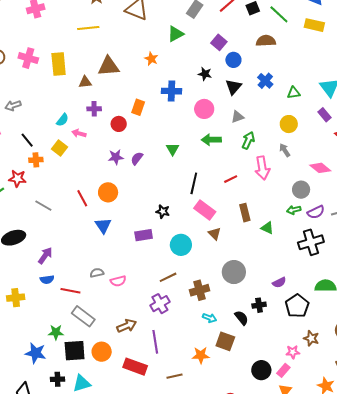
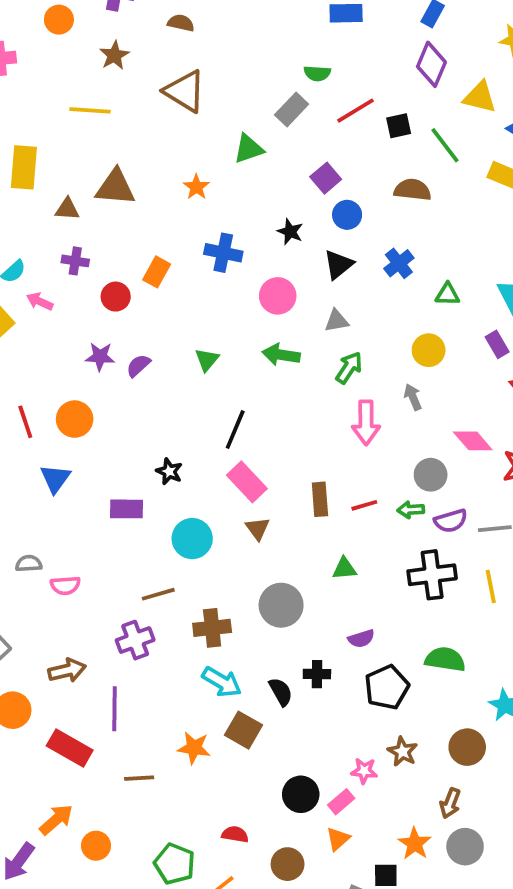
red line: (231, 179) -> (364, 505), moved
green triangle: (267, 228) -> (344, 569), moved, turned -40
cyan arrow: (209, 318) -> (222, 682), size x1.5

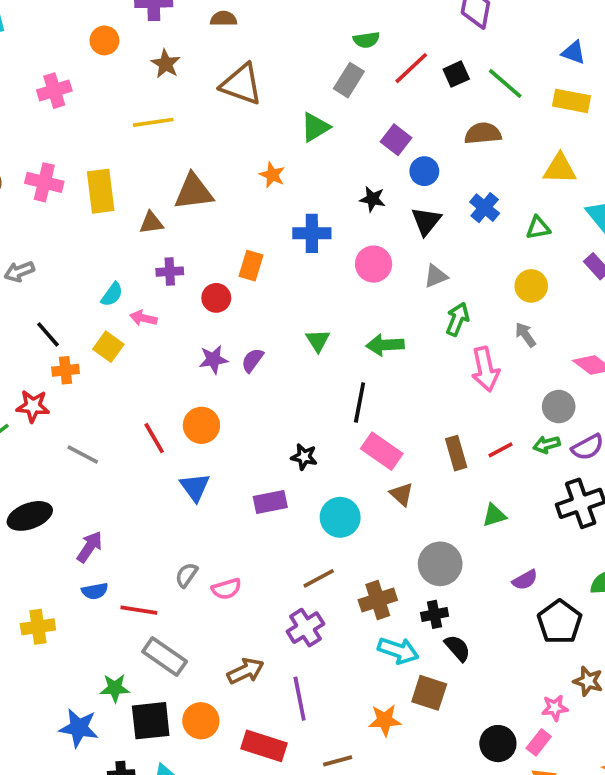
yellow triangle: (480, 97) -> (560, 169), moved
green arrow: (281, 355) -> (385, 345), moved
gray semicircle: (29, 564) -> (186, 575), turned -40
black cross: (317, 674) -> (435, 614), moved

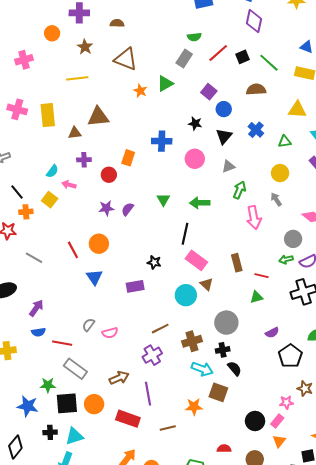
orange star: (272, 175) -> (140, 91), moved
red line: (501, 450) -> (262, 276), moved, turned 40
cyan circle: (340, 517) -> (186, 295), moved

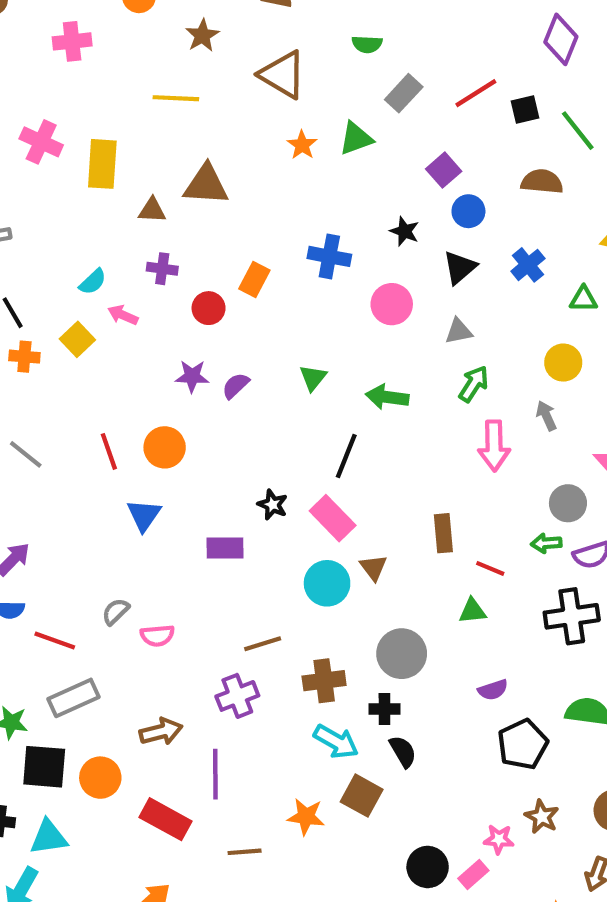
green semicircle: (194, 37) -> (367, 44), moved
pink rectangle: (196, 260) -> (333, 518), moved
gray rectangle: (75, 369) -> (74, 698), turned -70

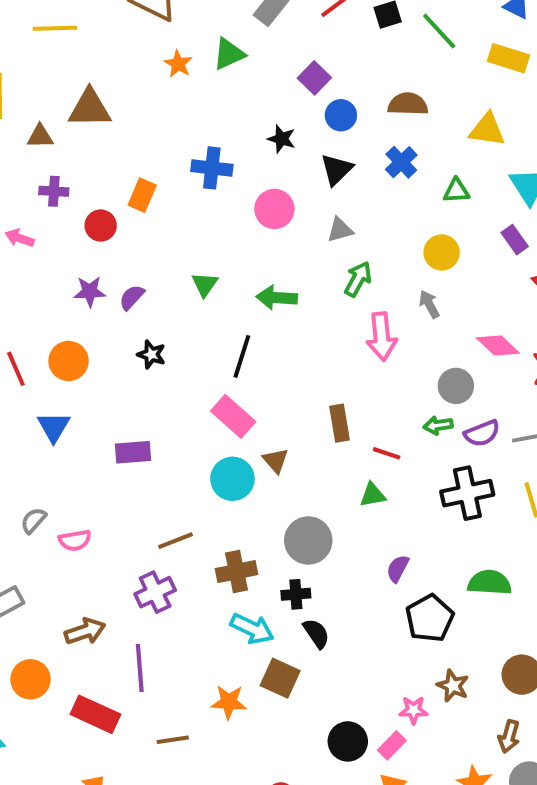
brown semicircle: (542, 182) -> (408, 104), moved
black star: (273, 505) -> (151, 355), moved
purple semicircle: (493, 690) -> (398, 569), turned 140

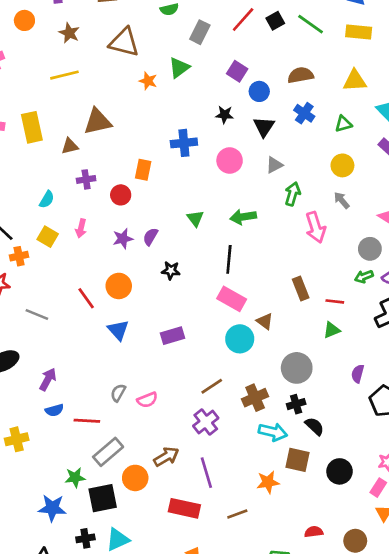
pink arrow: (20, 238) -> (81, 228), moved, turned -84
orange circle: (31, 679) -> (135, 478), moved
black circle: (348, 741) -> (340, 471), moved

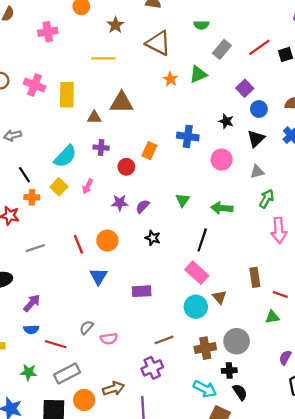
cyan semicircle: (47, 199) -> (65, 156), size x1.6
gray line: (37, 314) -> (35, 248), turned -54
brown cross: (255, 398) -> (205, 348), moved
green star: (75, 477) -> (29, 372), moved

